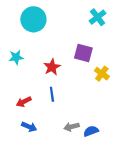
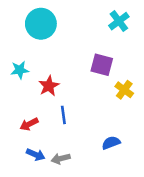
red star: (52, 67) -> (49, 86), moved
gray arrow: (71, 127) -> (61, 159), moved
blue semicircle: (91, 131) -> (111, 143), moved

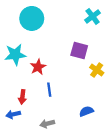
cyan star: (20, 70) -> (15, 55), size x1.5
red arrow: (29, 124) -> (22, 97), turned -56
blue arrow: (36, 155) -> (13, 114), moved, turned 144

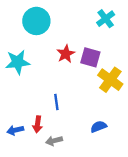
red star: (38, 67) -> (66, 54), moved
yellow cross: (97, 70) -> (110, 80), size x1.5
red arrow: (22, 97) -> (38, 124), moved

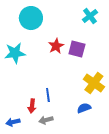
yellow cross: (110, 80) -> (94, 83), moved
blue line: (56, 102) -> (48, 95), moved
blue arrow: (15, 130) -> (13, 122), moved

